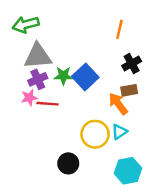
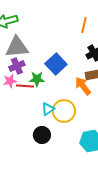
green star: (63, 76) -> (37, 79), moved
cyan triangle: (119, 132) -> (48, 109), moved

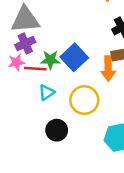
blue square: (56, 64) -> (74, 57), moved
orange arrow: (83, 86) -> (108, 69), turned -144
cyan triangle: (48, 109) -> (47, 92), moved

